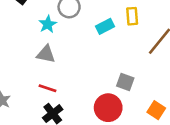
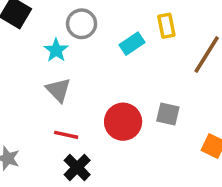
gray triangle: (46, 54) -> (58, 90), turned 42
red circle: (108, 108) -> (123, 122), moved

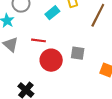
red line: (66, 135) -> (39, 40), moved

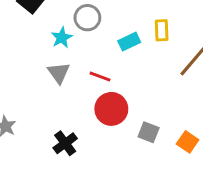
gray square: (78, 53) -> (149, 132), moved

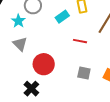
red line: (100, 77) -> (80, 41), moved
red circle: (111, 109) -> (44, 64), moved

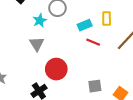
red line: (80, 41) -> (93, 42), moved
gray square: (84, 73) -> (95, 86), turned -32

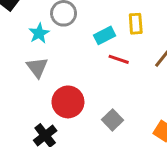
gray square: (95, 86) -> (112, 120), moved, turned -32

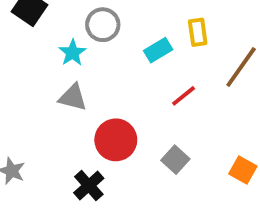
red line: (119, 59) -> (184, 96), moved, turned -54
gray triangle: (37, 67) -> (73, 97), turned -35

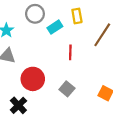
gray circle: (103, 25) -> (35, 14), moved
red line: (184, 96) -> (70, 52), turned -48

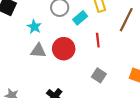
red circle: (33, 79) -> (64, 49), moved

